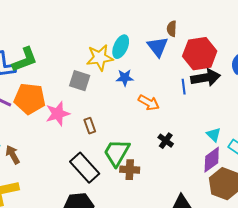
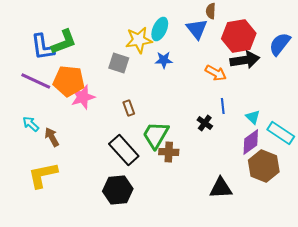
blue line: (184, 87) -> (223, 106), moved
orange arrow: (149, 103) -> (216, 73), moved
pink star: (58, 114) -> (83, 97), moved

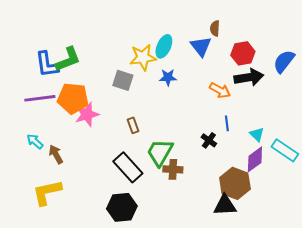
red hexagon: (239, 36) -> (243, 53), size x0.7
purple line: (36, 81) -> (40, 98), turned -32
brown hexagon: (264, 166) -> (235, 183), moved

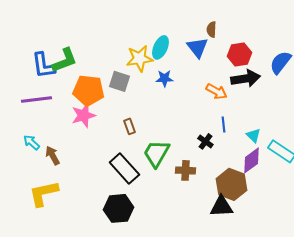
orange pentagon: (73, 98) -> (88, 90), moved
brown cross: (173, 169) -> (185, 170), moved

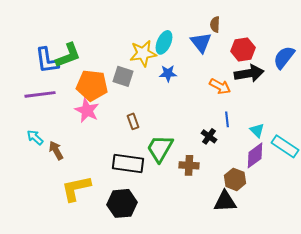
pink star: (83, 115) -> (87, 110), turned -30
black rectangle: (124, 168) -> (128, 163), turned -40
brown hexagon: (231, 184) -> (235, 179), size x0.7
yellow L-shape: (43, 193) -> (76, 188), moved

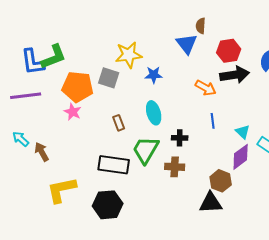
cyan ellipse: (164, 42) -> (154, 113), moved, turned -40
pink star: (87, 110) -> (73, 112), size x0.7
black cross: (209, 136) -> (180, 138), moved, turned -35

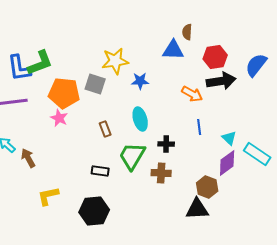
blue triangle: (187, 44) -> (173, 50), turned -50
black rectangle: (114, 165) -> (100, 171), size x0.6
yellow L-shape: (62, 190) -> (48, 196), size x0.7

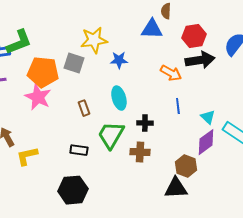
pink star: (59, 118) -> (38, 97), size x1.5
yellow L-shape: (48, 196) -> (27, 156), moved

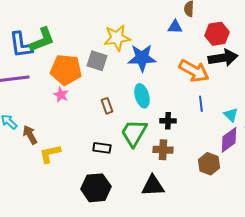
blue triangle: (152, 29) -> (175, 27), size x0.7
blue star: (119, 60) -> (142, 58), size x1.6
orange arrow: (171, 73) -> (194, 71), size x1.4
pink star: (38, 97) -> (61, 95), size x0.6
black triangle: (176, 188) -> (153, 186), moved

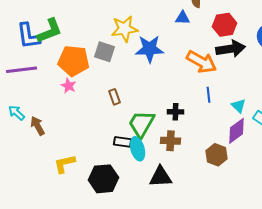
cyan ellipse: (142, 96) -> (138, 149), moved
black rectangle: (102, 148) -> (123, 142), moved
yellow L-shape: (50, 154) -> (65, 164), moved

